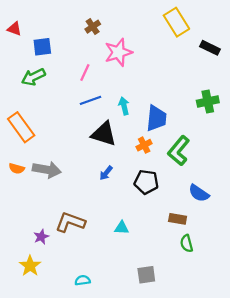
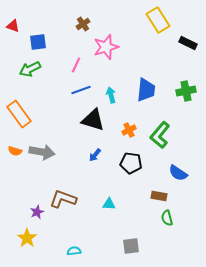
blue trapezoid: (156, 118) -> (146, 90), moved

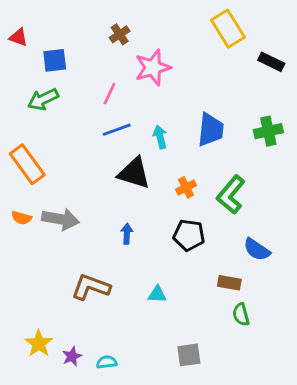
blue arrow: (95, 155) -> (127, 234), moved, turned 144
purple star: (37, 212) -> (72, 356), moved

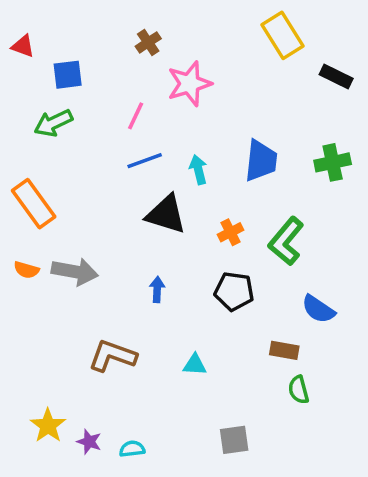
purple star: (72, 356) -> (89, 442), turned -30

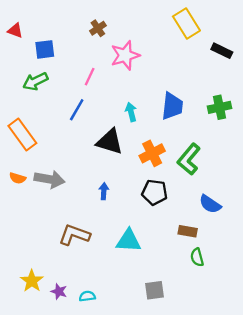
blue line: (145, 161) -> (77, 110), moved, turned -40
orange cross: (231, 232) -> (152, 153), size x1.5
cyan triangle: (195, 365) -> (129, 241), size x1.6

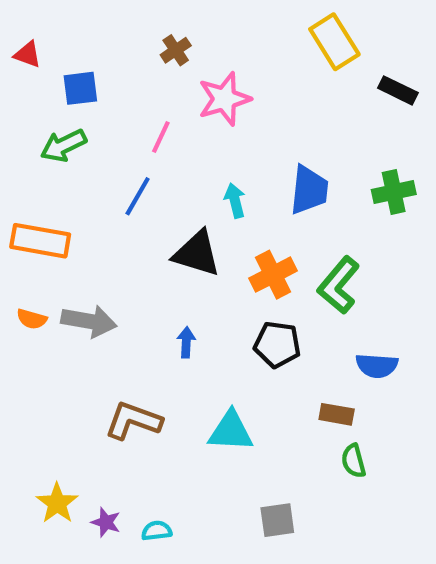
orange rectangle: (22, 134) -> (40, 241), turned -44
blue semicircle: (210, 204) -> (377, 366), turned -30

